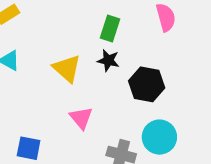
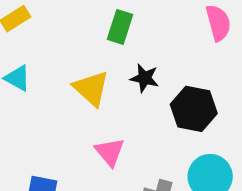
green rectangle: (110, 29) -> (120, 27), moved

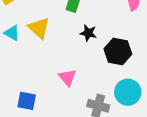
yellow triangle: (91, 88) -> (39, 28), moved

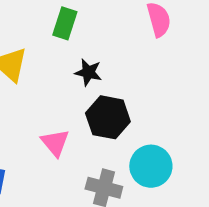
black hexagon: (118, 51) -> (108, 117), moved

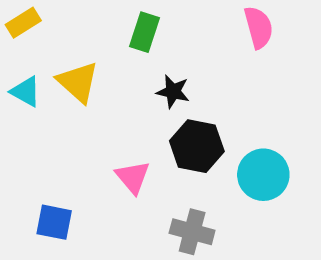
cyan circle: (151, 166) -> (263, 175), moved

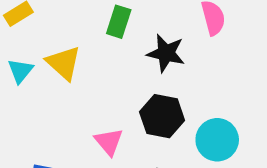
cyan triangle: (26, 92) -> (20, 71), turned 40
black star: (173, 92) -> (166, 53), moved, size x1.4

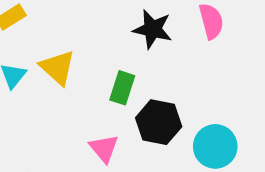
green rectangle: (119, 22) -> (122, 88), moved
black star: (166, 53) -> (153, 29), moved

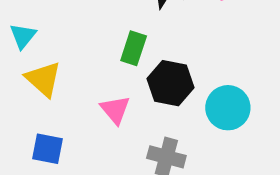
yellow triangle: (58, 68) -> (43, 79), moved

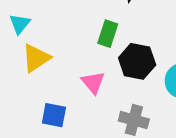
yellow triangle: (43, 79) -> (36, 58), turned 44
blue square: (47, 149) -> (54, 115), moved

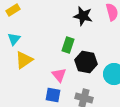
blue square: (54, 115) -> (53, 95), moved

